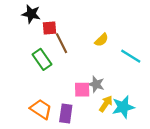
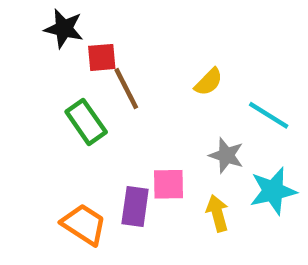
gray star: (96, 84) -> (226, 155), moved
yellow arrow: (106, 104) -> (217, 213), turned -49
cyan star: (123, 107) -> (273, 191), moved
purple rectangle: (66, 114) -> (135, 207), moved

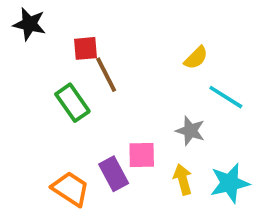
black star: (64, 28) -> (29, 24), moved
yellow semicircle: (209, 82) -> (196, 58), moved
cyan star: (273, 191) -> (230, 183), moved
purple rectangle: (135, 207) -> (114, 174), turned -36

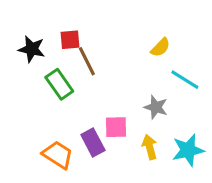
black star: (29, 24) -> (32, 49), moved

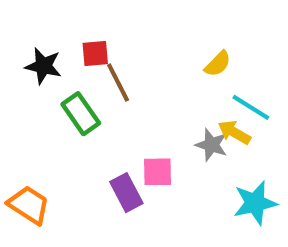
yellow arrow: (150, 147) -> (234, 132), moved, turned -45
orange trapezoid: (58, 155) -> (29, 205), moved

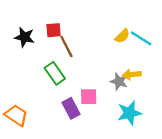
cyan line: (251, 107) -> (141, 38), moved
green rectangle: (81, 114) -> (55, 73), moved
yellow arrow: (234, 132) -> (132, 74), turned -36
cyan star: (255, 203) -> (129, 113), moved

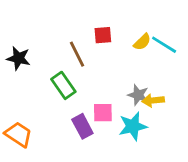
red square: (54, 30) -> (103, 35), moved
black star: (24, 37) -> (19, 58), moved
yellow arrow: (132, 74) -> (153, 100), moved
cyan star: (129, 113) -> (133, 126), moved

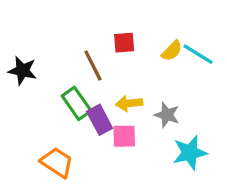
yellow arrow: (153, 100) -> (129, 103), moved
purple rectangle: (82, 126) -> (100, 120), moved
cyan star: (133, 126) -> (190, 153), moved
orange trapezoid: (19, 134) -> (57, 162), moved

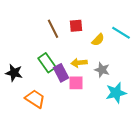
yellow semicircle: (172, 51) -> (98, 40), moved
brown line: (93, 66) -> (53, 29), moved
black star: (22, 71) -> (14, 73), moved

